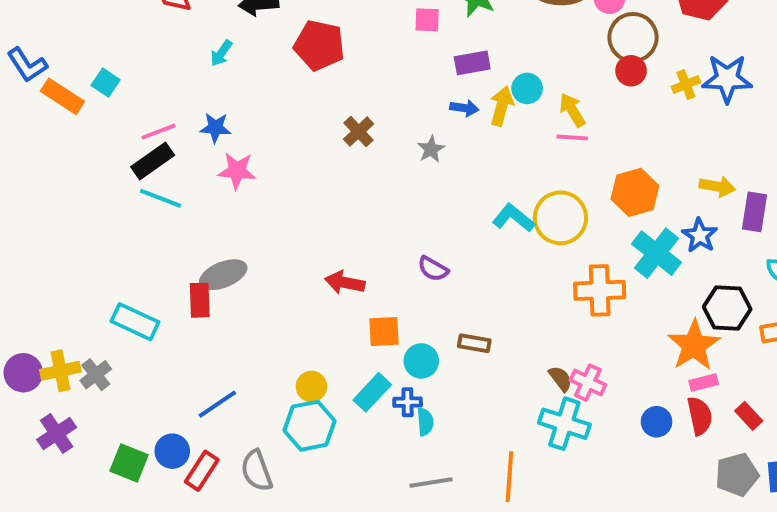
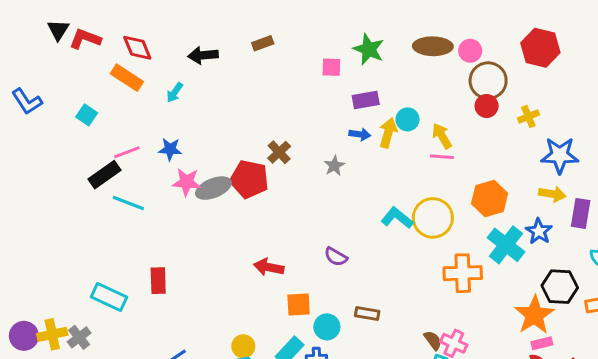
red pentagon: (319, 45) -> (249, 179), moved
blue star: (727, 79) -> (560, 155), moved
orange rectangle: (62, 96) -> (127, 78), moved
black rectangle: (153, 161) -> (104, 175), moved
gray ellipse: (223, 275) -> (213, 188), moved

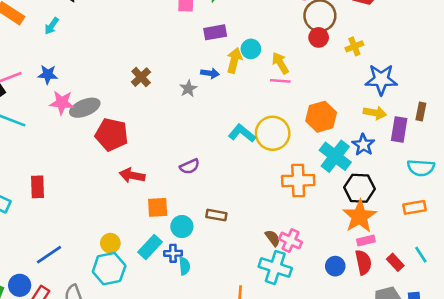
blue arrow: (360, 134) -> (210, 73), moved
red pentagon: (249, 179) -> (112, 135), moved
purple semicircle: (336, 257) -> (190, 166), turned -54
black hexagon: (560, 287) -> (360, 188), moved

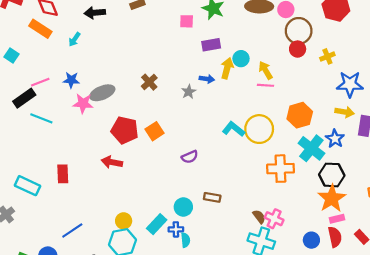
gray ellipse: (85, 108) -> (102, 93), moved
red arrow: (132, 175) -> (112, 162), moved
orange square: (158, 207) -> (155, 131), moved, turned -30

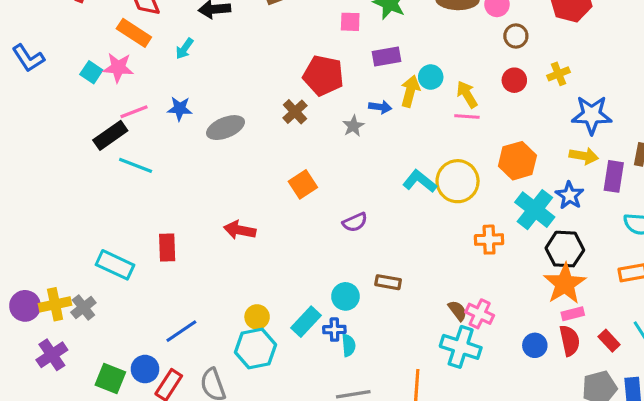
brown circle: (299, 31) -> (516, 36), size x0.6
red circle: (298, 49) -> (514, 80), moved
pink star: (83, 103) -> (118, 68), moved
red pentagon: (125, 130) -> (323, 75), moved
orange cross: (280, 169) -> (489, 240), size x0.7

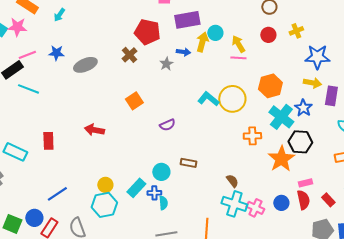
purple rectangle: (386, 57) -> (187, 20), size x1.4
orange star: (565, 284) -> (281, 159), moved
pink cross: (480, 314) -> (255, 208), moved

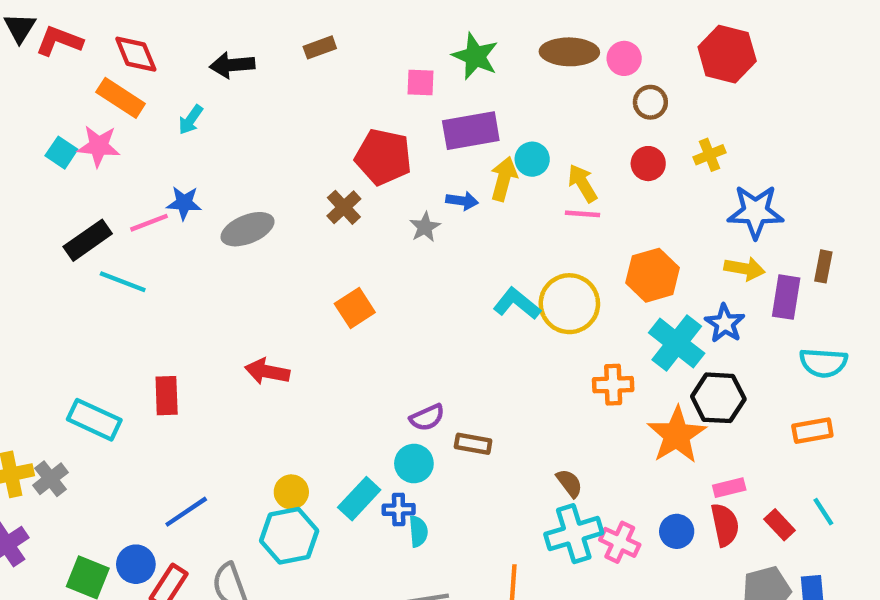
pink line: (27, 55) -> (149, 223), moved
purple semicircle: (167, 125) -> (427, 418), moved
cyan cross: (234, 204) -> (574, 534), turned -35

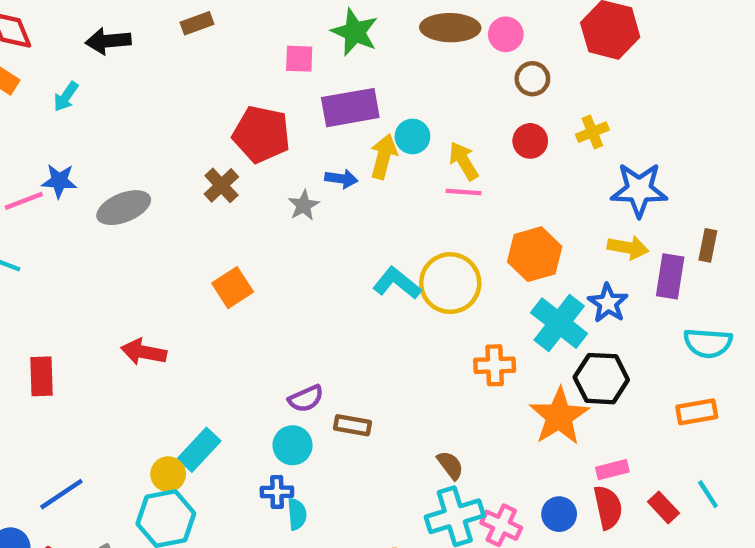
cyan rectangle: (359, 499) -> (199, 450), moved

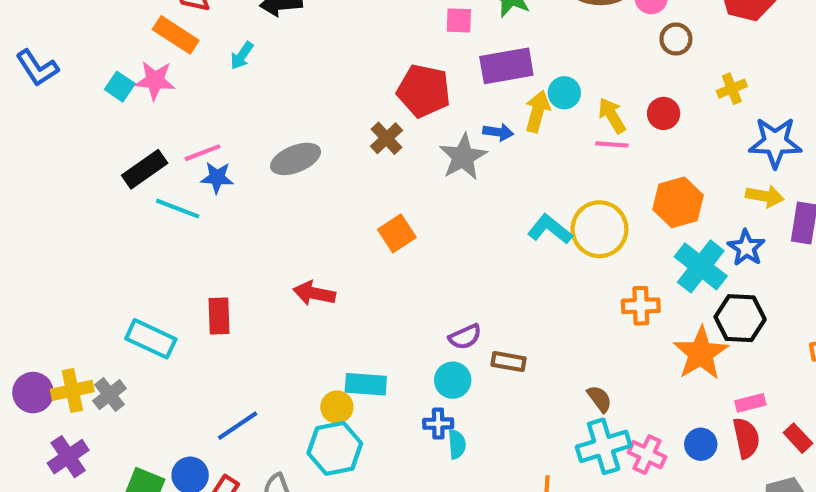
red circle: (530, 141) -> (664, 113), moved
blue star: (59, 181) -> (217, 178), moved
gray star: (304, 205) -> (463, 157), size x1.6
cyan rectangle: (199, 450) -> (366, 384), turned 51

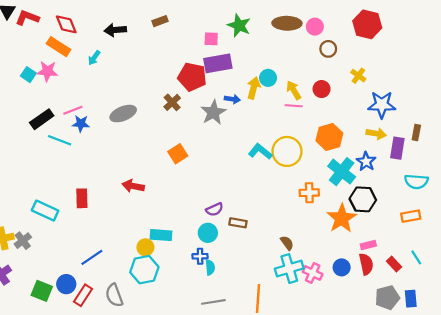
purple rectangle: (506, 66) -> (218, 63), moved
yellow cross: (732, 89) -> (358, 76), turned -32

